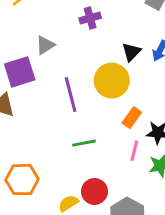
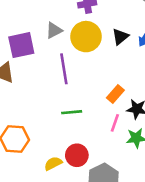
gray triangle: (45, 45) -> (54, 30), moved
yellow circle: (112, 81) -> (86, 37), moved

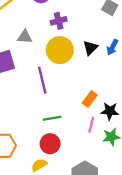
gray triangle: (54, 30) -> (25, 37), moved, turned 35
red circle: (77, 155) -> (50, 144), moved

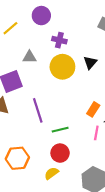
purple cross: (59, 21) -> (59, 40), turned 32
purple line: (42, 80) -> (38, 110), moved

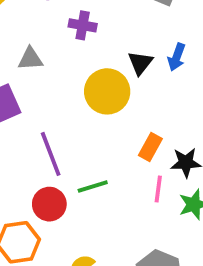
yellow circle: (62, 67) -> (107, 91), moved
red circle: (60, 153) -> (49, 204), moved

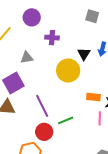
orange rectangle: (150, 147) -> (93, 97), turned 72

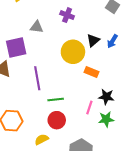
orange rectangle: (93, 97) -> (91, 72), moved
red circle: (44, 132) -> (57, 120), moved

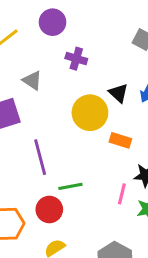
gray triangle: (37, 27) -> (32, 80), turned 32
black triangle: (93, 40) -> (119, 93), turned -32
red circle: (57, 120) -> (49, 209), moved

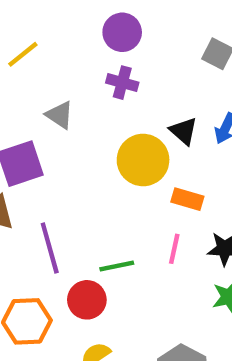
purple circle: (52, 22) -> (122, 32), moved
purple line: (40, 157) -> (50, 248), moved
pink line: (122, 194) -> (174, 249), moved

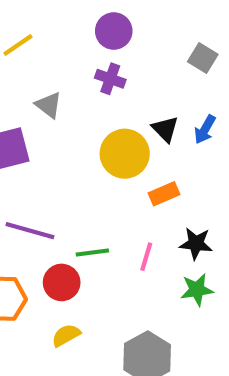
orange rectangle: (187, 199) -> (164, 194), turned -44
purple line: (50, 248) -> (30, 231), turned -63
pink line: (174, 249) -> (146, 257), moved

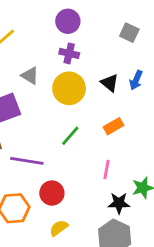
yellow circle: (125, 154) -> (69, 88), moved
black star: (196, 244) -> (119, 203), moved
green line: (92, 253) -> (70, 136), moved, turned -35

